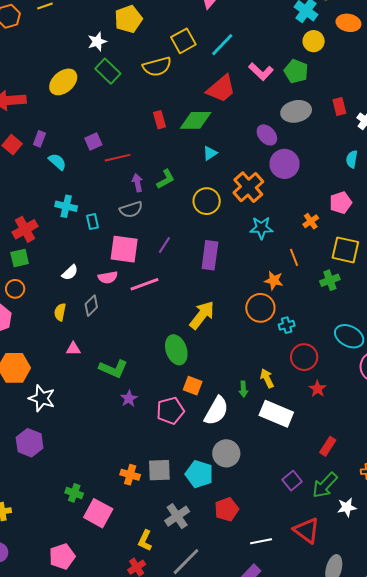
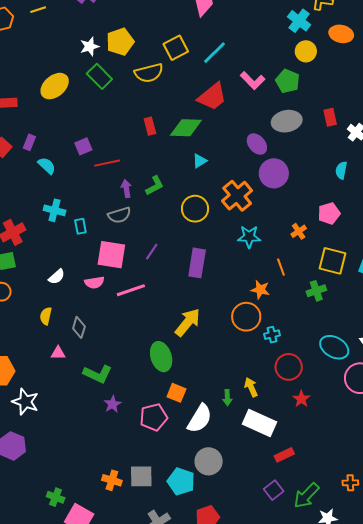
yellow pentagon: (128, 19) -> (120, 42), moved
gray diamond: (91, 306) -> (79, 327), moved, turned -30
red rectangle: (328, 446) -> (284, 455), moved, turned 30

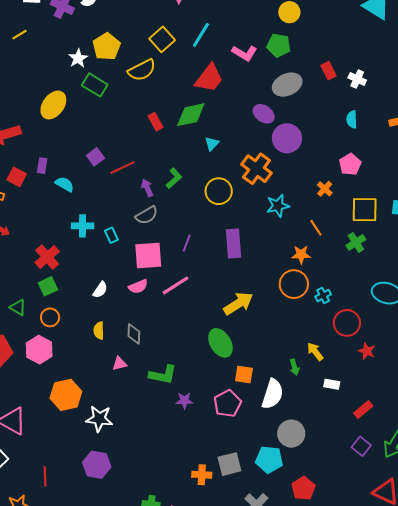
yellow arrow: (188, 322) -> (238, 303), turned 32
purple star: (112, 404) -> (184, 401), turned -30
white rectangle: (259, 423) -> (332, 384), size x0.5

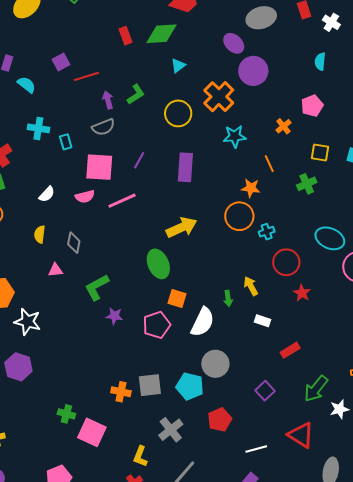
yellow square: (365, 210) -> (320, 153), size x0.7
green L-shape: (163, 375) -> (97, 287), turned 132
purple square: (361, 446) -> (265, 391), moved

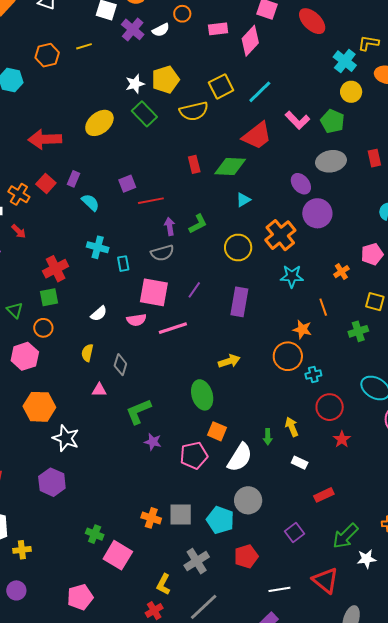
yellow arrow: (182, 227) -> (229, 361), size x0.7

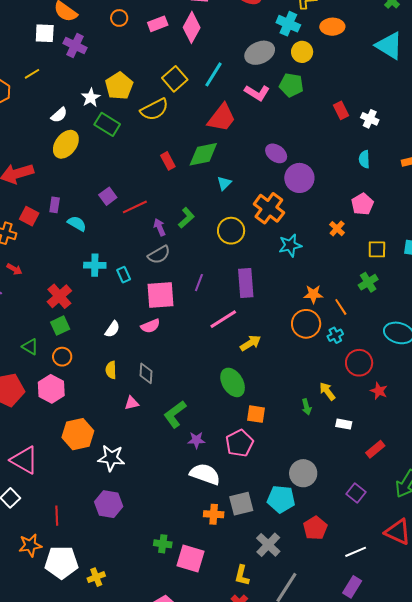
white semicircle: (161, 30) -> (59, 115), moved
gray ellipse: (331, 161) -> (260, 53), moved
orange line: (323, 307) -> (341, 307), moved
pink line: (173, 328) -> (223, 319), moved
white semicircle: (240, 457) -> (205, 474), moved, turned -88

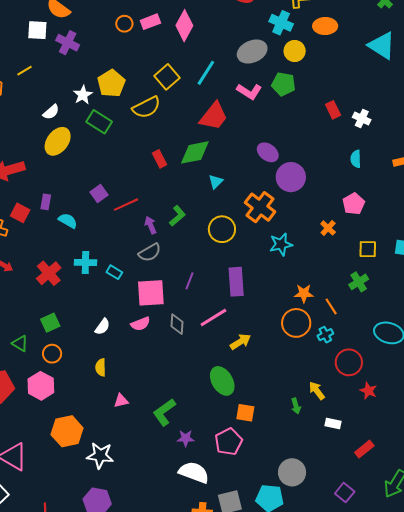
orange circle: (119, 18) -> (124, 24), moved
cyan rectangle: (124, 275) -> (114, 272), turned -35
red cross: (59, 296) -> (49, 273), moved
gray diamond: (146, 373) -> (177, 324), moved

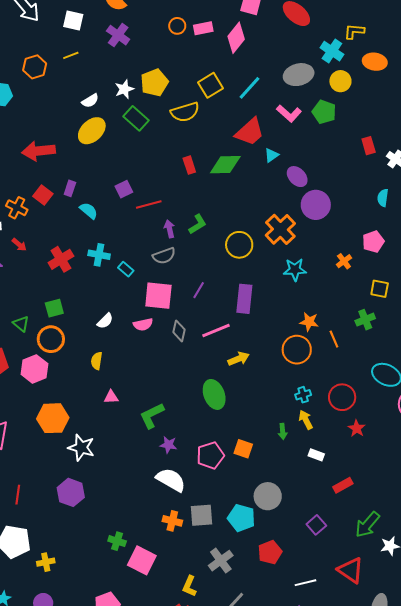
white square: (37, 30) -> (73, 20), moved
cyan triangle: (216, 182) -> (271, 155), moved
cyan cross: (325, 335) -> (303, 395), moved
orange circle: (52, 354) -> (51, 339), size x1.4
orange square: (245, 413) -> (243, 449), moved

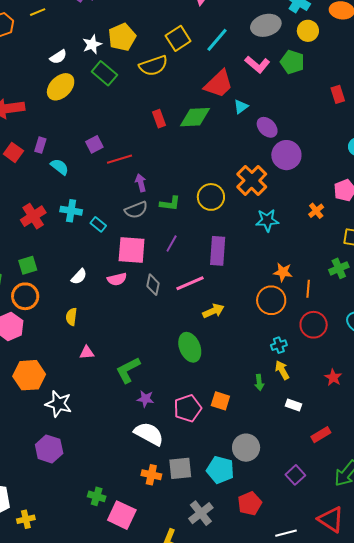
green L-shape: (197, 224) -> (170, 203), moved, turned 40
orange line: (334, 339) -> (308, 289), turned 30
red circle: (342, 397) -> (314, 325), moved

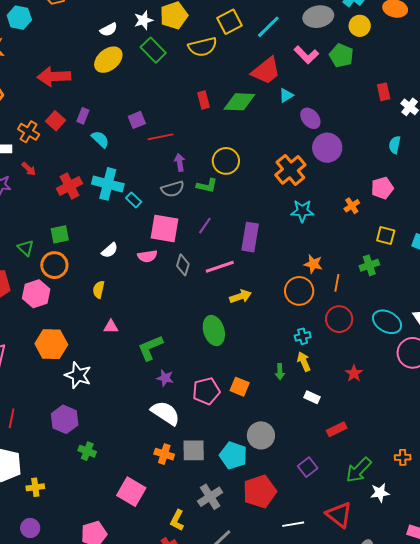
yellow circle: (211, 197) -> (226, 161), moved
cyan cross: (71, 211) -> (108, 184), size x1.4
green cross: (97, 496) -> (87, 451), moved
red pentagon: (250, 504) -> (260, 492), size x1.4

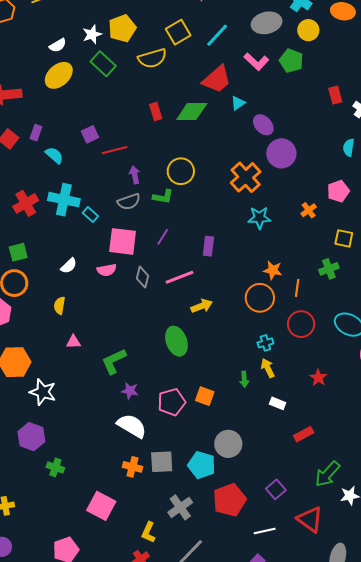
purple rectangle: (250, 237) -> (208, 246), size x0.7
purple square: (308, 467) -> (276, 489), moved

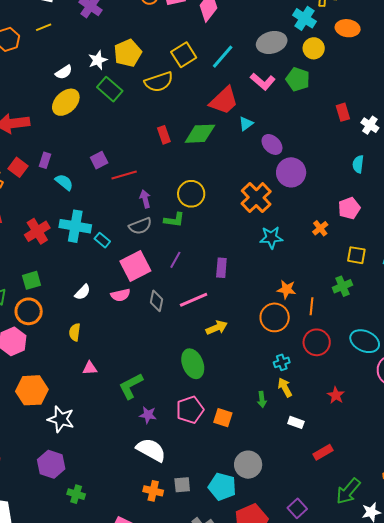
pink square: (123, 241) -> (135, 266), turned -32
pink pentagon: (172, 402) -> (190, 410), moved
gray square: (162, 462) -> (182, 485), size x0.7

